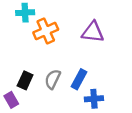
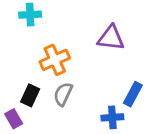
orange cross: (46, 31) -> (55, 60), moved
blue rectangle: (79, 79) -> (133, 94), moved

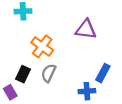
orange cross: (55, 60) -> (42, 46), turned -30

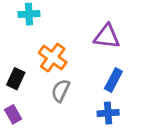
blue rectangle: (103, 73) -> (113, 80), moved
black rectangle: (23, 74) -> (16, 79), moved

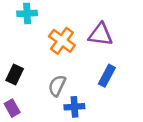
orange cross: (53, 58) -> (62, 41), moved
blue cross: (108, 113) -> (74, 107), moved

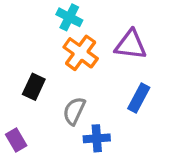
cyan cross: (27, 13) -> (69, 17), moved, turned 30
black rectangle: (15, 74) -> (34, 87), moved

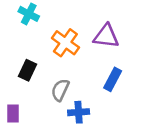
cyan cross: (69, 17) -> (29, 14), moved
purple rectangle: (16, 140) -> (13, 114), turned 30

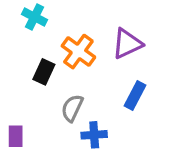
purple triangle: (106, 36) -> (127, 44), turned -32
black rectangle: (27, 70) -> (44, 72), moved

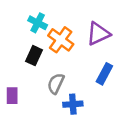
cyan cross: (34, 17) -> (38, 23), moved
purple rectangle: (16, 136) -> (12, 96), moved

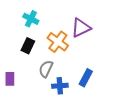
orange cross: (61, 40) -> (58, 42), moved
blue rectangle: (104, 74) -> (86, 78), moved

